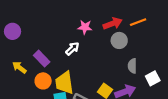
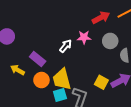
pink star: (85, 27) -> (84, 37), moved
gray circle: (119, 40) -> (110, 41), moved

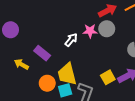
gray circle: (110, 41) -> (107, 29), moved
orange circle: (41, 80) -> (47, 83), moved
yellow square: (101, 82) -> (108, 77), turned 32

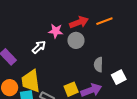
pink star: (90, 31) -> (56, 31), moved

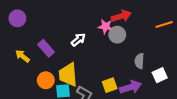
orange line: (104, 21) -> (164, 24), moved
pink star: (56, 31) -> (105, 26), moved

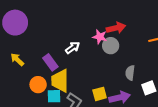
purple circle: (17, 18) -> (15, 23), size x1.5
purple rectangle: (46, 48) -> (50, 62), moved

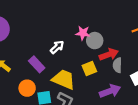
red arrow: (116, 28) -> (109, 54), moved
yellow trapezoid: (60, 81) -> (64, 79), moved, turned 120
yellow square: (100, 94) -> (89, 69), moved

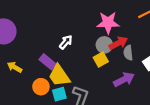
pink star: (83, 33) -> (108, 23), moved, size x1.5
gray circle: (95, 41) -> (104, 45), moved
yellow trapezoid: (64, 79) -> (59, 76), moved, turned -140

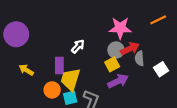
purple rectangle: (48, 62) -> (59, 65), turned 49
yellow trapezoid: (59, 76) -> (70, 79), turned 50
purple arrow: (124, 79) -> (118, 81), moved

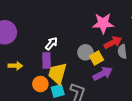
white arrow: (78, 46) -> (51, 44), moved
gray circle: (116, 50) -> (85, 52), moved
yellow arrow: (26, 70) -> (15, 66), turned 152

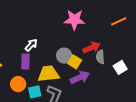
pink star: (103, 23) -> (74, 20), moved
yellow square: (96, 58) -> (75, 62), turned -32
yellow trapezoid: (57, 74) -> (48, 74), moved, turned 65

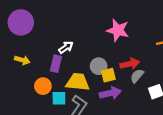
gray semicircle: (100, 57) -> (137, 76), turned 32
yellow square: (75, 62) -> (108, 75), turned 32

